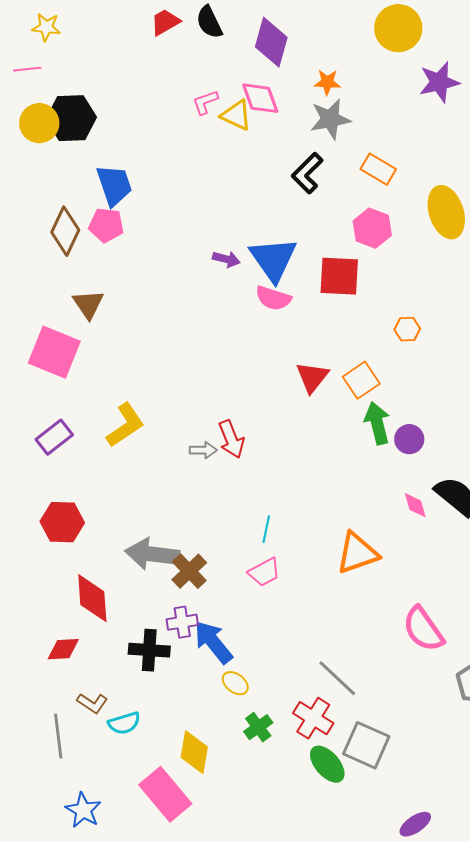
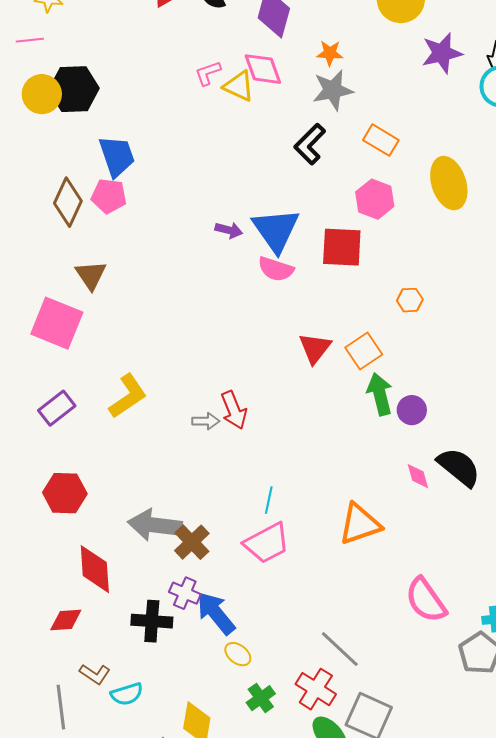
pink trapezoid: (264, 572) -> (267, 543), size x1.4
purple cross: (182, 622) -> (185, 593), turned 32

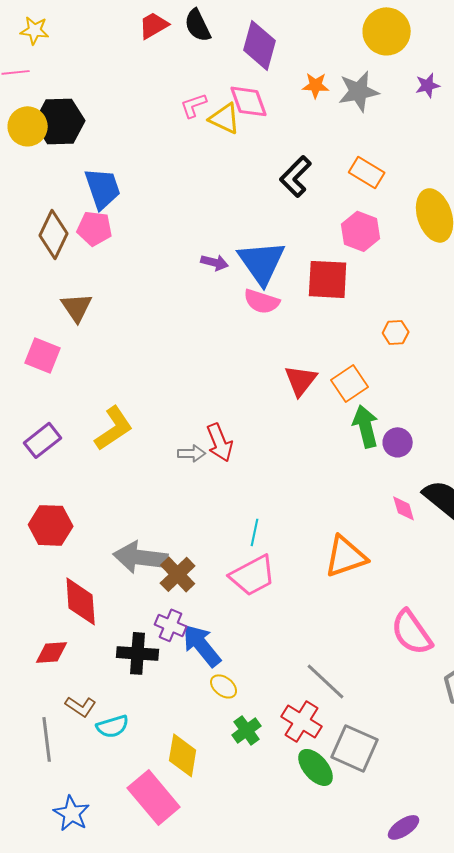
purple star: (442, 53) -> (428, 85), size x0.6
gray star: (333, 90) -> (359, 91), moved
pink square: (57, 323) -> (43, 355), size x0.7

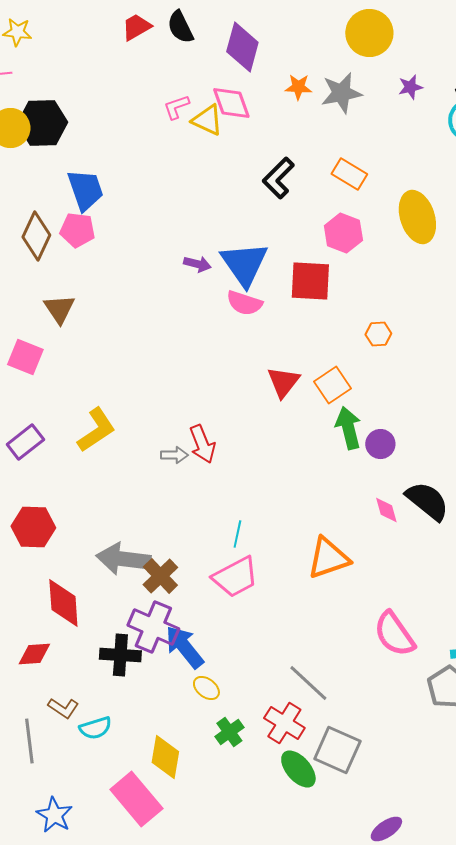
purple cross: (171, 625) -> (153, 627), size x1.6

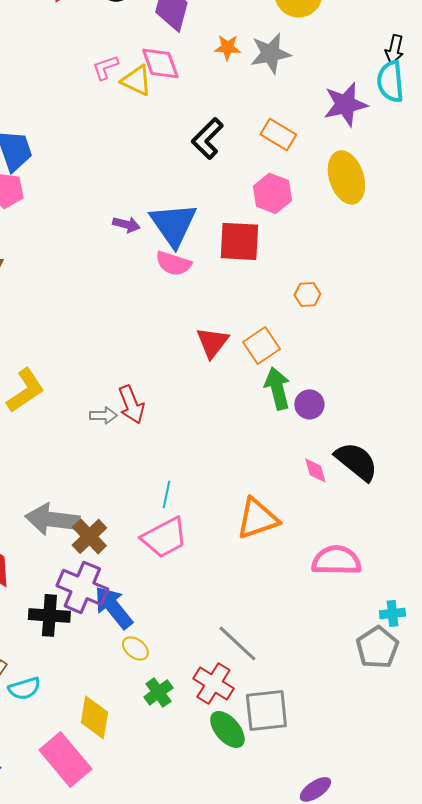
purple star: (410, 87) -> (345, 104), moved, size x1.8
pink semicircle: (394, 634) -> (336, 560), moved, turned 126
gray square: (337, 750) -> (266, 710), turned -30

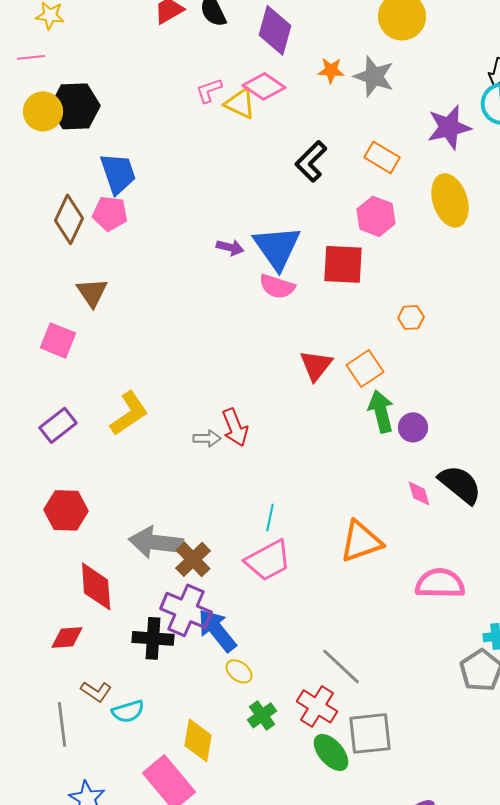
gray star: (270, 53) -> (374, 76), turned 30
pink diamond: (160, 63) -> (264, 86), turned -36

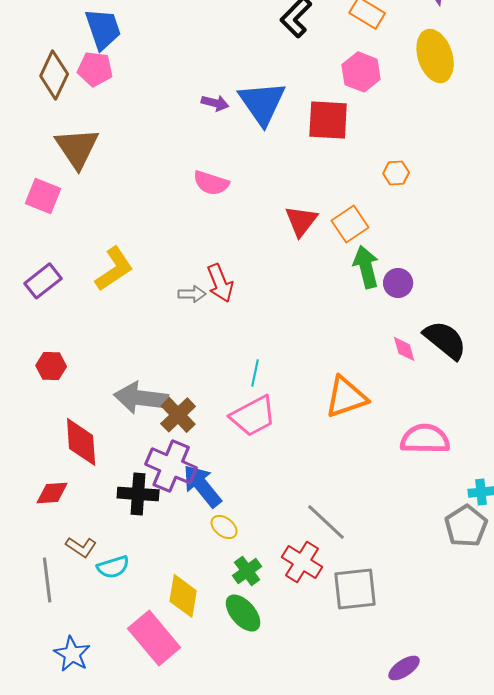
pink semicircle: (277, 286) -> (211, 183), moved
brown triangle: (92, 292) -> (77, 148), size x1.4
red hexagon: (66, 510) -> (51, 366), size x0.7
green ellipse: (331, 752) -> (243, 613), moved

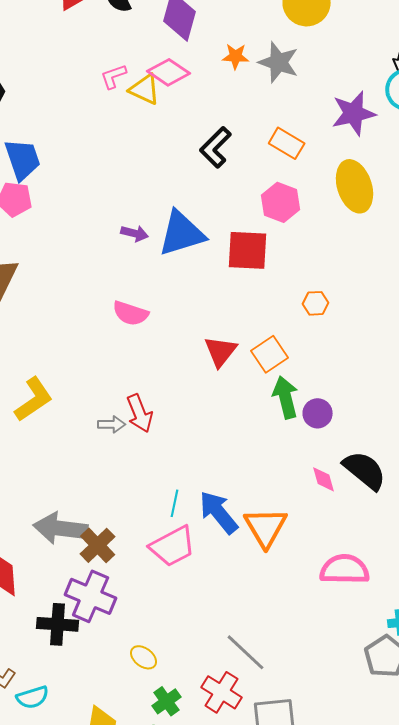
blue triangle: (262, 103) -> (182, 233), turned 48
orange triangle: (346, 397) -> (266, 527), turned -42
blue arrow: (202, 486) -> (219, 512), moved

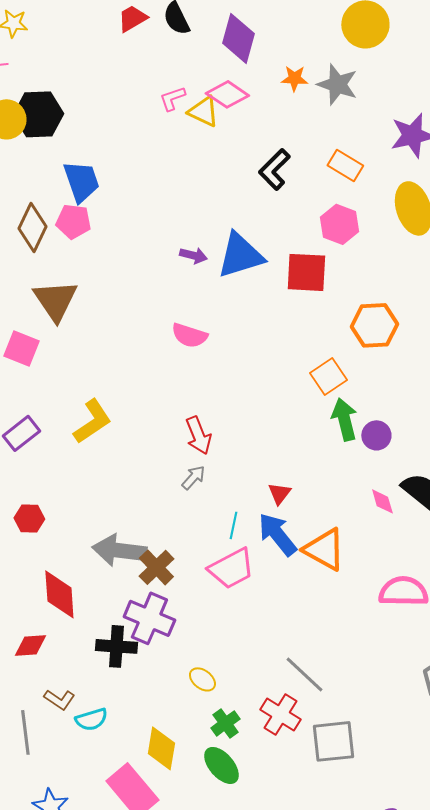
orange hexagon: (316, 303) -> (374, 325), size x1.8
red triangle: (221, 351) -> (279, 493), moved, size x0.7
gray arrow: (112, 424) -> (193, 477), moved, turned -48
orange triangle: (266, 527) -> (324, 549), turned -30

